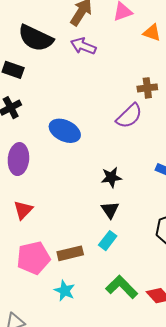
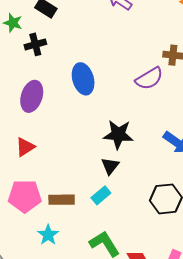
blue ellipse: (65, 131) -> (83, 79), turned 36
black star: (111, 177) -> (118, 134), size x1.4

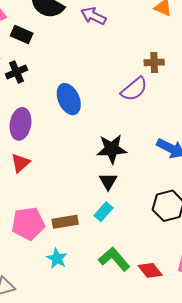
red triangle: (25, 147) -> (20, 163), moved

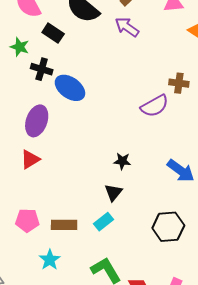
black cross: (16, 72) -> (42, 69), turned 30
blue ellipse: (69, 99) -> (70, 88), moved, turned -40
black star: (112, 149) -> (122, 161), size x0.6
pink pentagon: (28, 224) -> (27, 220), size x0.7

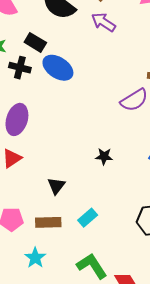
black rectangle: (53, 33) -> (35, 42), moved
blue ellipse: (70, 88) -> (58, 68), moved
black triangle: (113, 192) -> (56, 186), moved

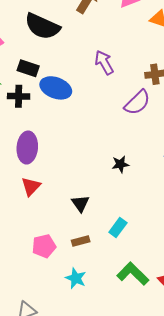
purple arrow: (104, 22) -> (104, 62), moved, turned 40
brown rectangle: (48, 222) -> (81, 241), size x0.7

